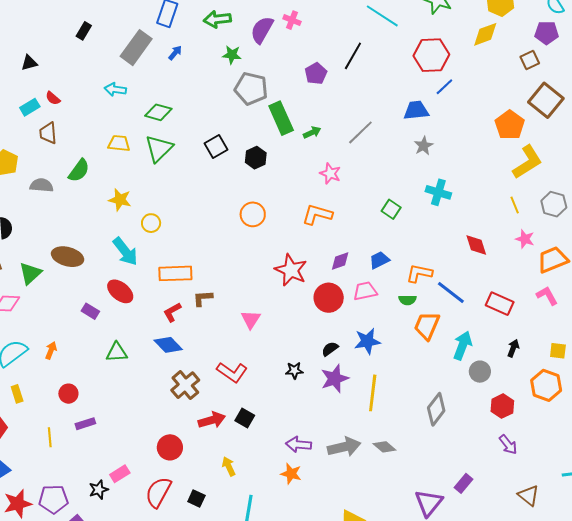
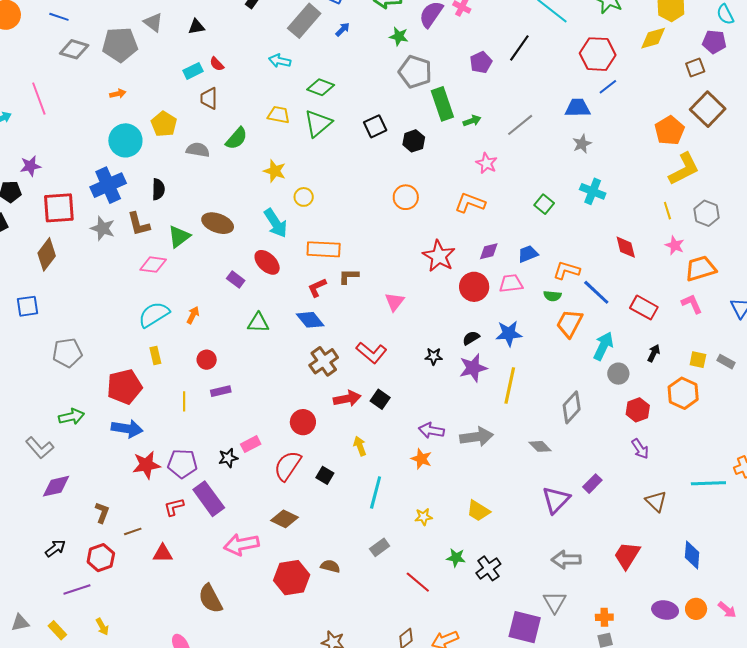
gray diamond: (384, 447) -> (540, 446), moved

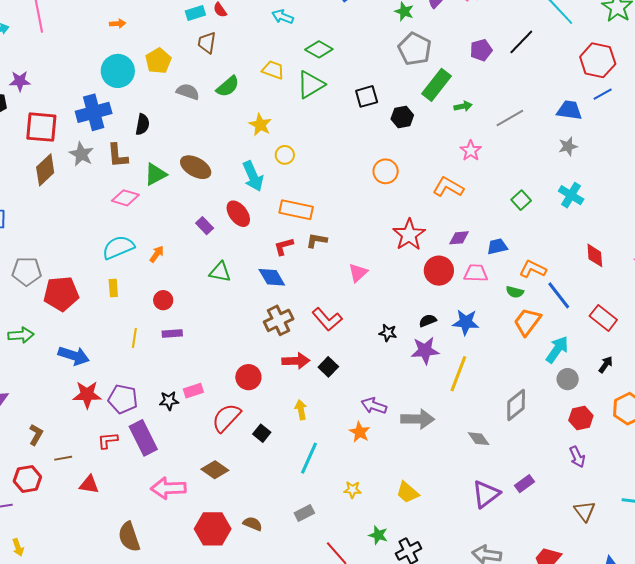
green rectangle: (442, 104) -> (436, 85), turned 48
brown diamond: (47, 254) -> (45, 170), moved
red pentagon: (125, 387) -> (61, 294), moved

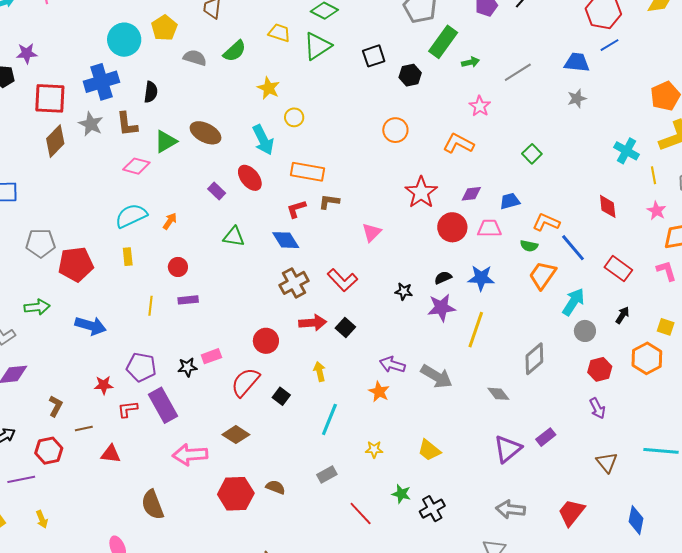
cyan cross: (571, 195) -> (627, 151), moved
red star: (87, 395) -> (104, 385), moved, size x0.7
gray arrow: (418, 419) -> (437, 376), turned 32

